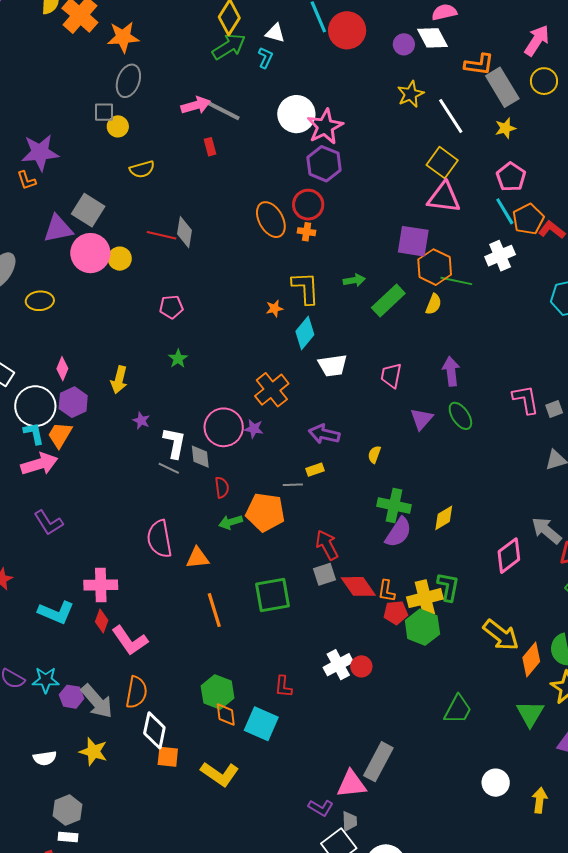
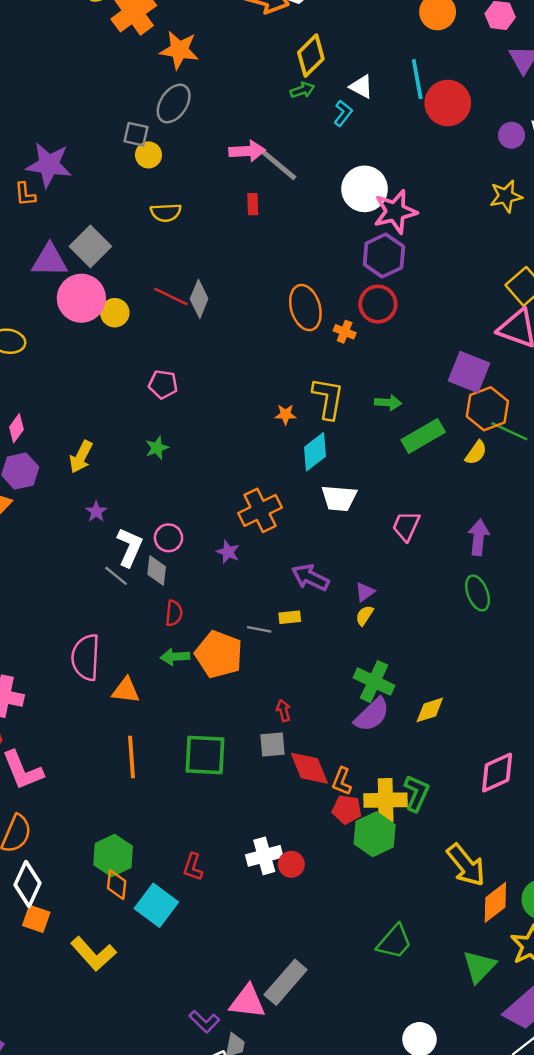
green arrow: (229, 47) -> (302, 90), size x0.6
red circle: (308, 205) -> (378, 304), moved
purple triangle: (422, 419) -> (365, 592), moved, size x0.7
pink circle: (224, 427) -> (168, 538), moved, size x0.6
red arrow: (327, 545) -> (283, 710), size x0.6

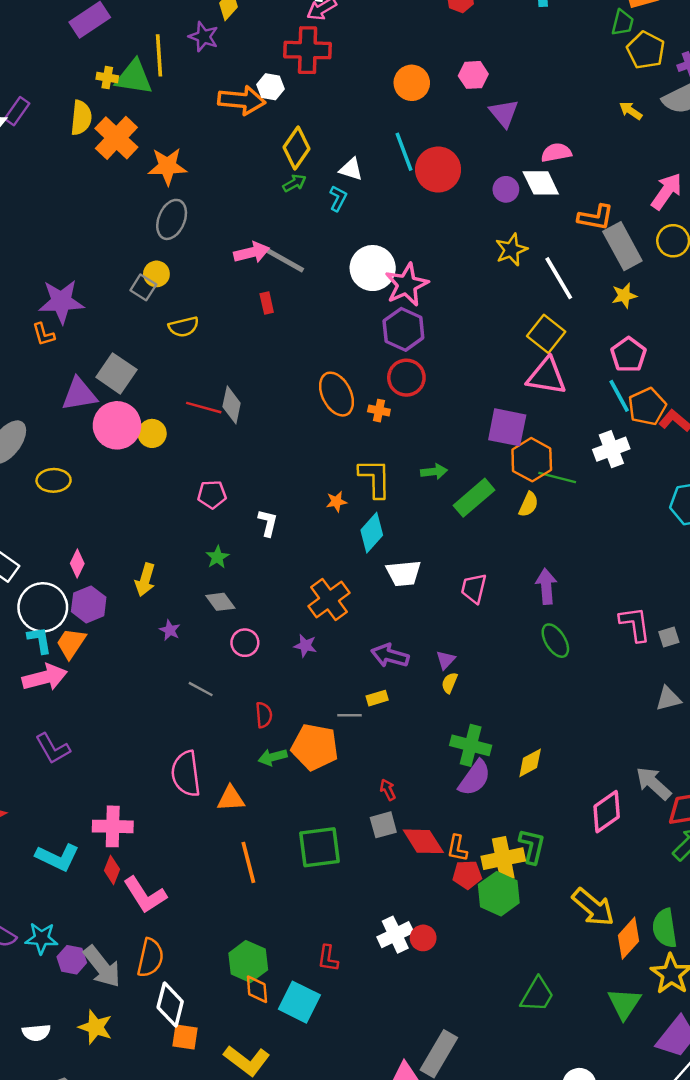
gray square: (136, 134) -> (143, 287), moved, turned 30
white L-shape: (130, 547) -> (268, 523), moved, size x0.7
gray diamond: (157, 570) -> (220, 602), moved, turned -32

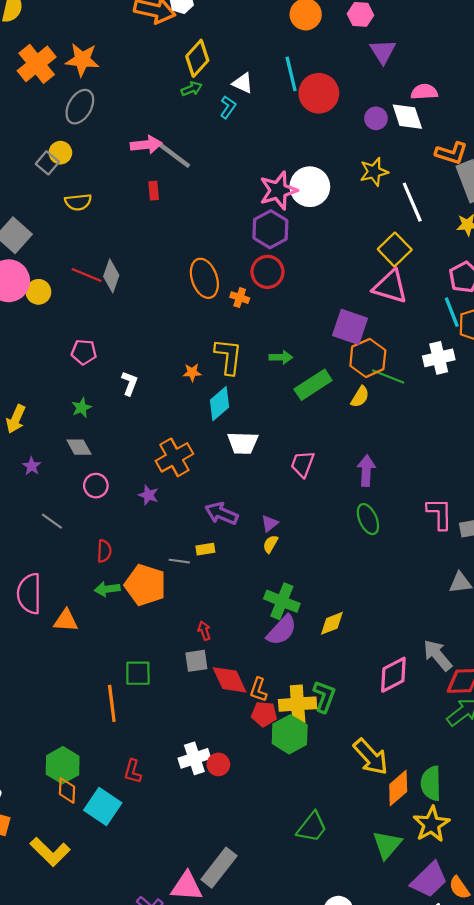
orange cross: (116, 138) -> (37, 64), moved
white circle: (373, 268) -> (310, 187), moved
green square: (320, 847) -> (138, 673), size x0.7
orange line: (248, 862) -> (112, 703), moved

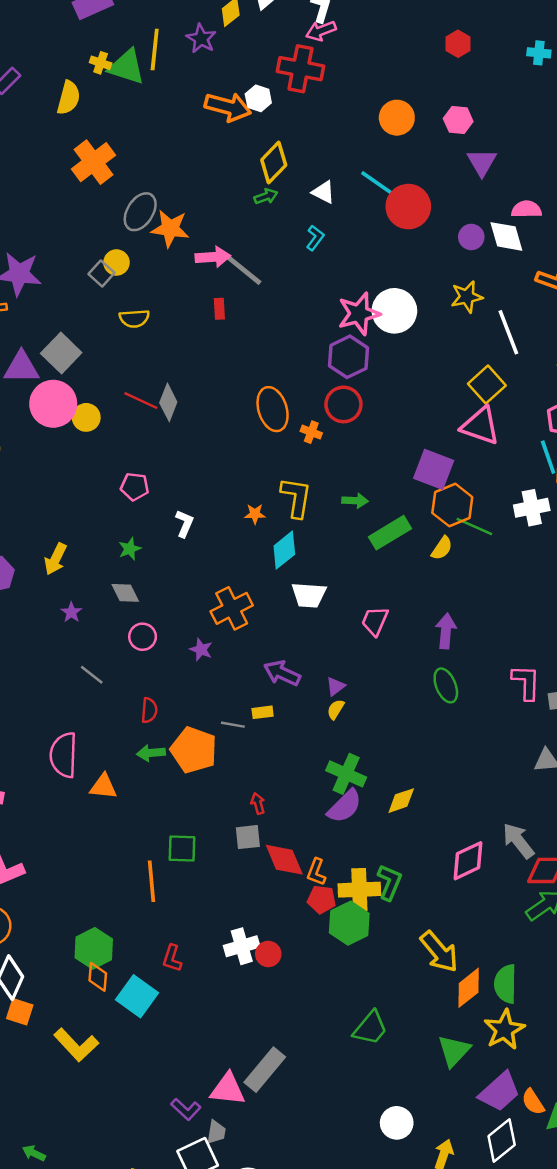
orange star: (82, 60) -> (170, 229), moved
cyan line: (291, 74) -> (378, 184), turned -44
cyan L-shape: (228, 107) -> (315, 238), moved

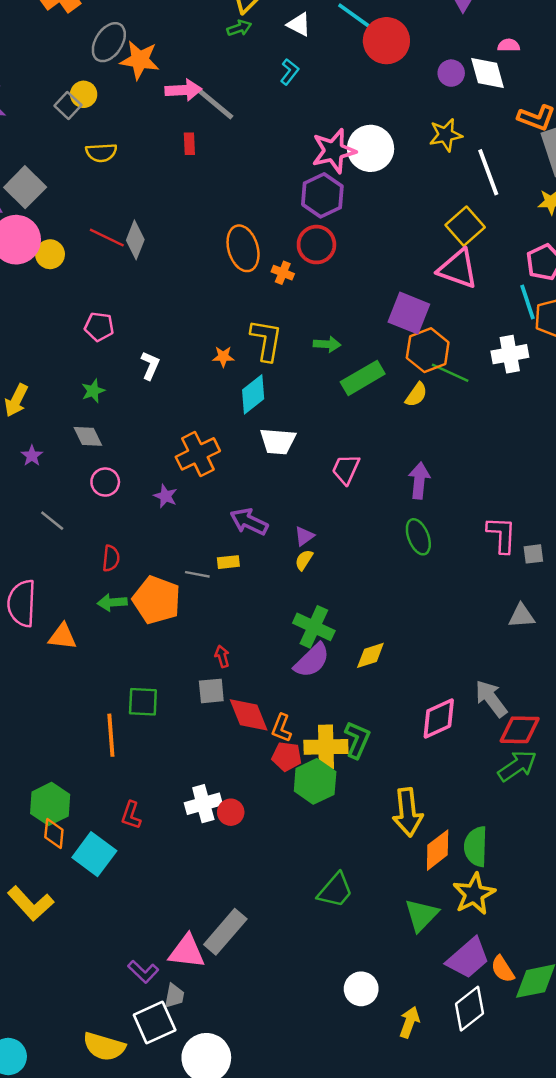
pink semicircle: (526, 209) -> (509, 45), size x0.7
yellow arrow: (439, 952) -> (408, 812), turned 33

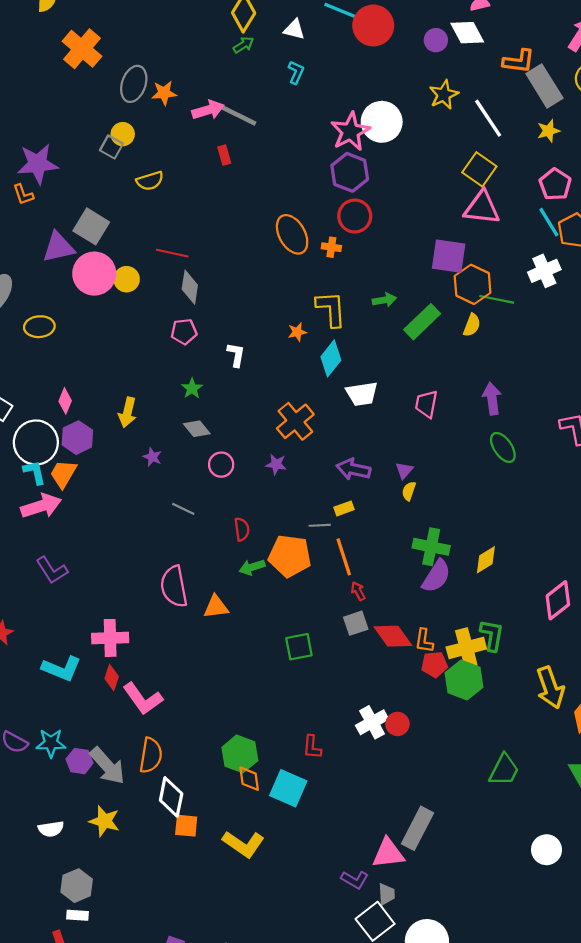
orange star: (140, 60) -> (164, 93), size x0.7
gray diamond: (135, 240) -> (190, 287), moved
orange line: (111, 735) -> (344, 557), moved

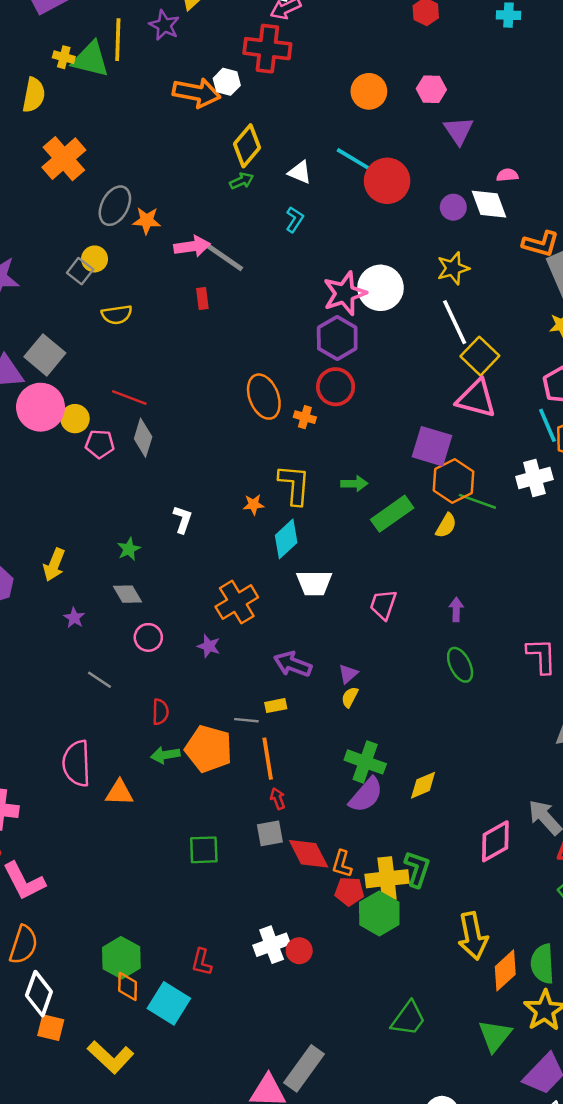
white line: (488, 118) -> (455, 322), moved
pink pentagon: (184, 332) -> (100, 444), moved
purple arrow: (492, 399) -> (456, 609), size x0.7

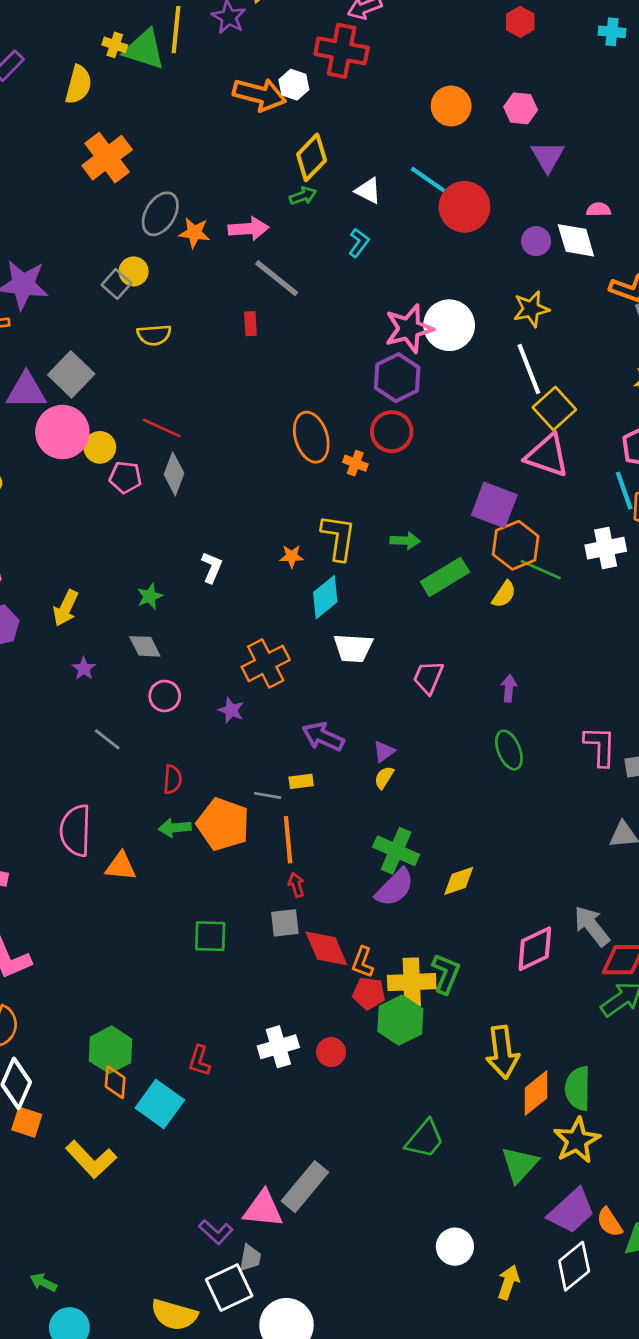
pink arrow: (192, 246) -> (249, 229), moved
red circle: (299, 951) -> (331, 1052), moved

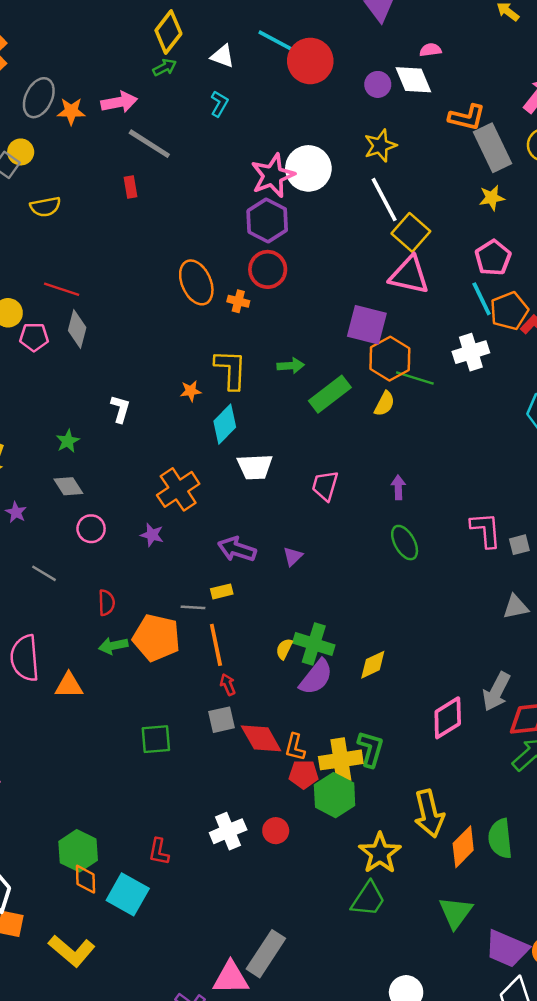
yellow semicircle: (384, 778) -> (284, 649), moved
gray arrow: (592, 926) -> (496, 692), turned -108
yellow star: (577, 1140) -> (380, 853), moved
purple trapezoid: (571, 1211) -> (507, 949), turned 72

